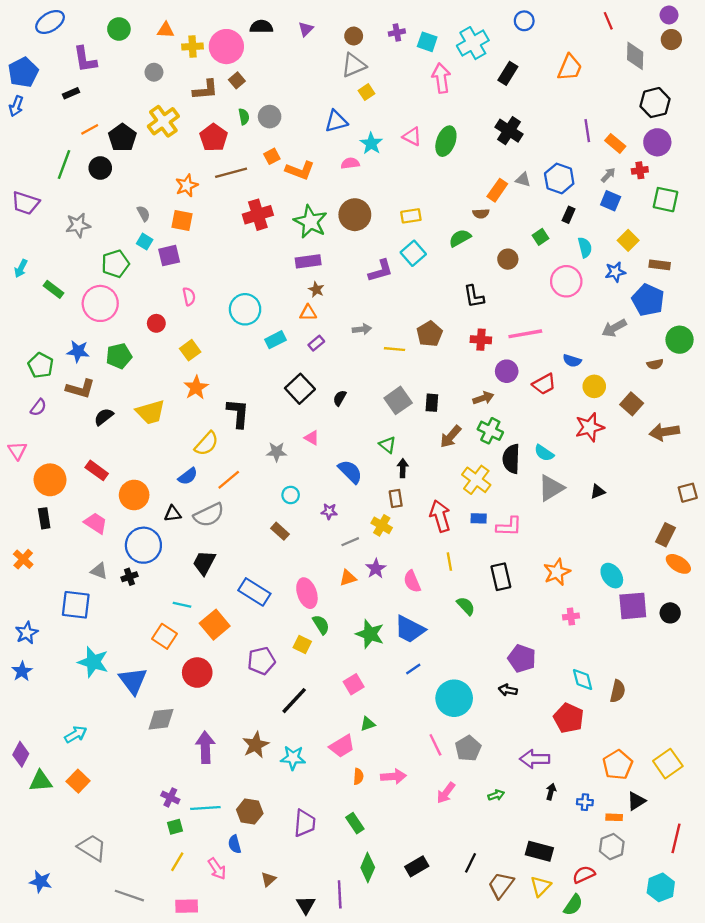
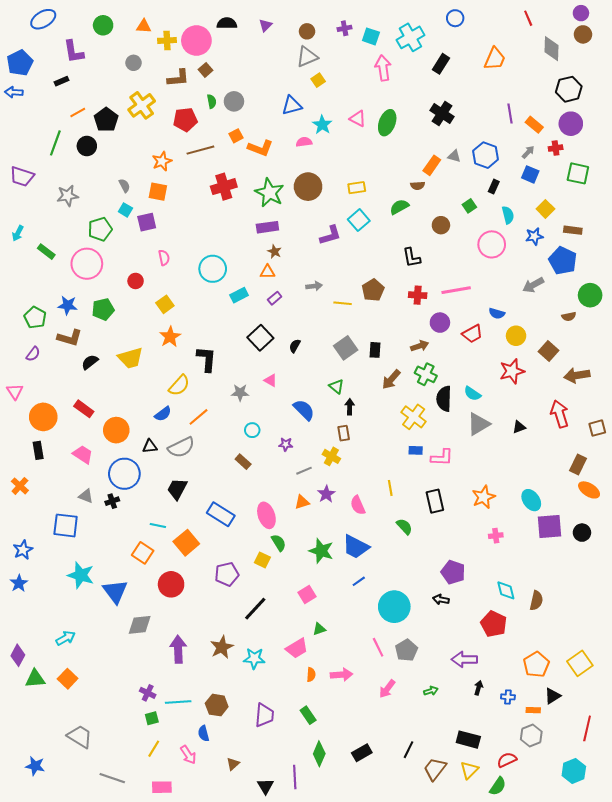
blue arrow: (16, 106) -> (14, 92), turned 72
red pentagon: (214, 138) -> (185, 120), turned 30
red arrow: (440, 516) -> (560, 414), moved

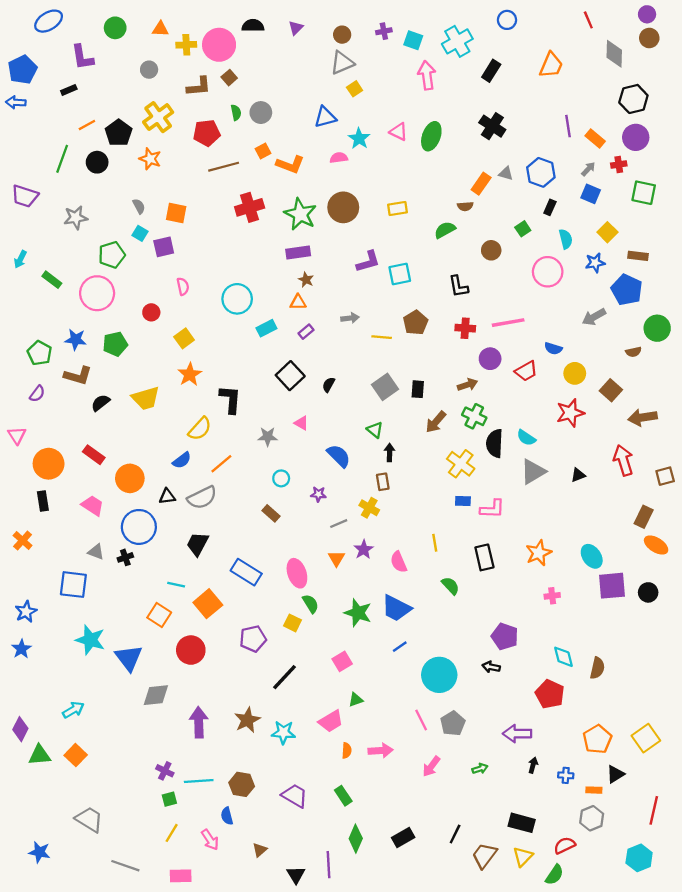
orange star: (162, 161) -> (150, 159), moved, turned -30
cyan square: (359, 220) -> (400, 274), moved, turned 30
orange triangle: (302, 502) -> (336, 559), turned -42
purple trapezoid: (264, 715) -> (295, 796), turned -65

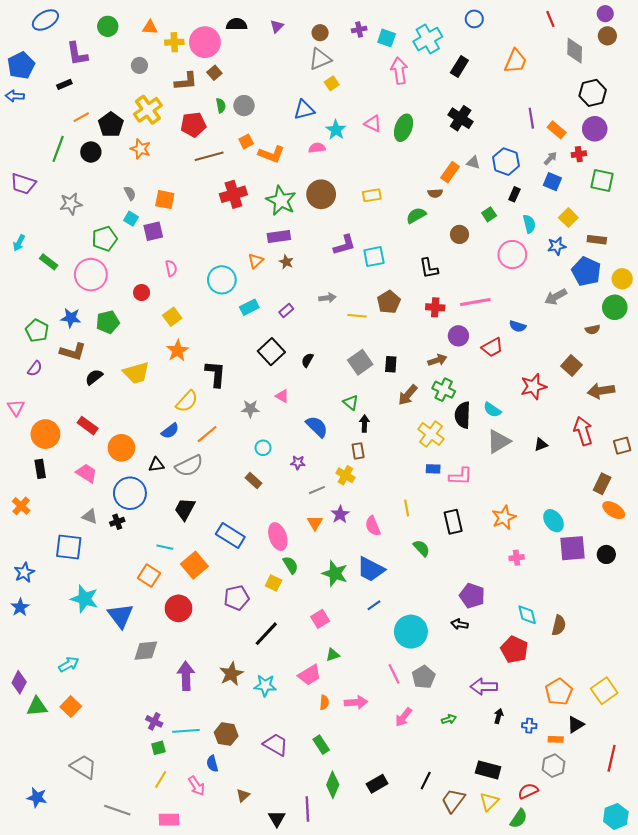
orange triangle: (298, 302) -> (256, 261), moved, turned -42
yellow circle: (575, 373) -> (622, 279), moved
cyan hexagon: (639, 858) -> (616, 816), moved

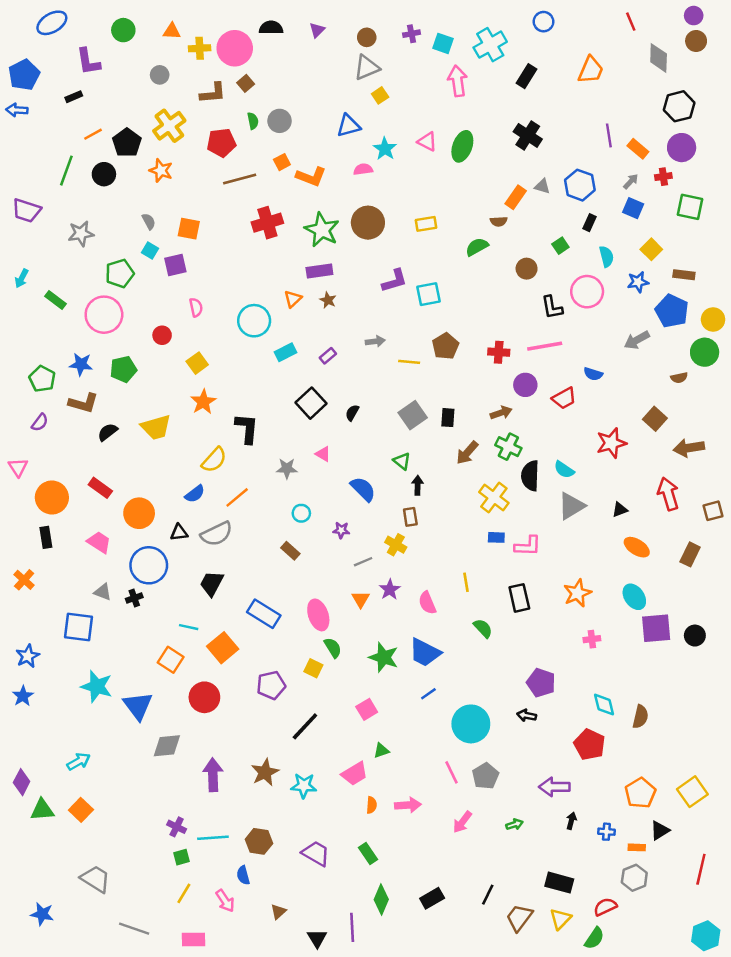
black L-shape: (429, 268) -> (552, 307), moved
orange ellipse: (614, 510) -> (637, 547), moved

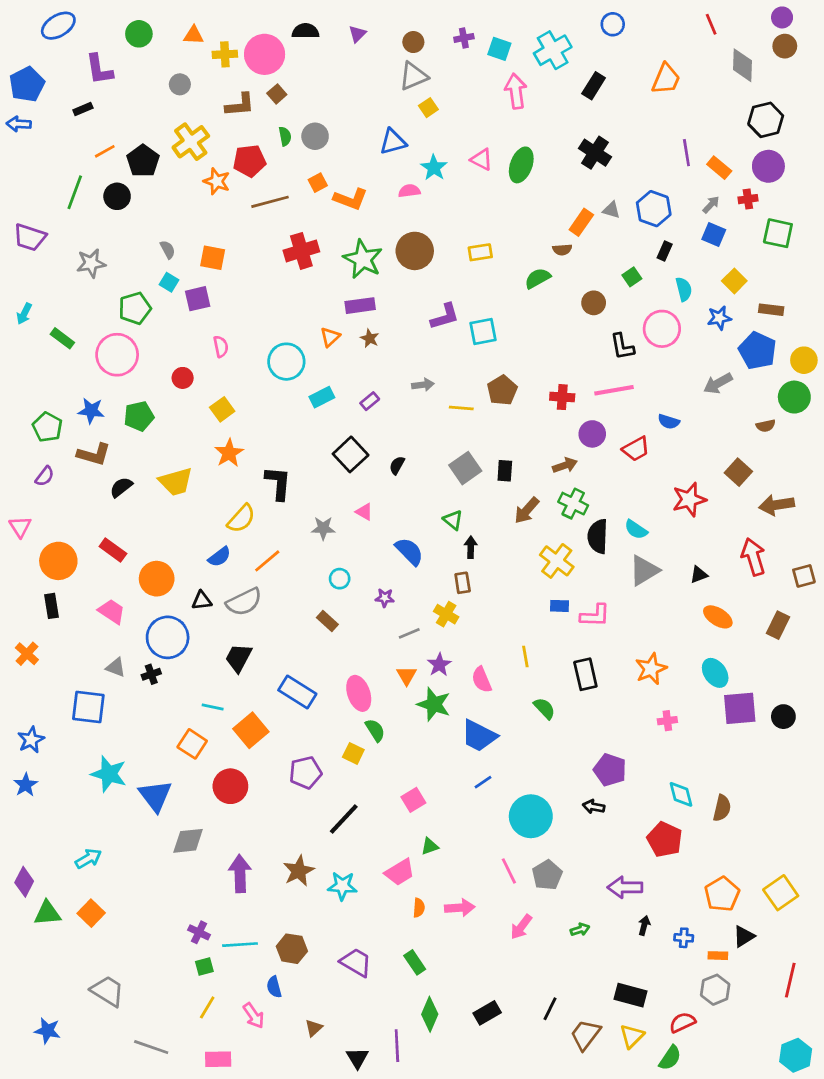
orange star: (161, 171) -> (217, 181), moved
green star: (384, 657) -> (434, 704), moved

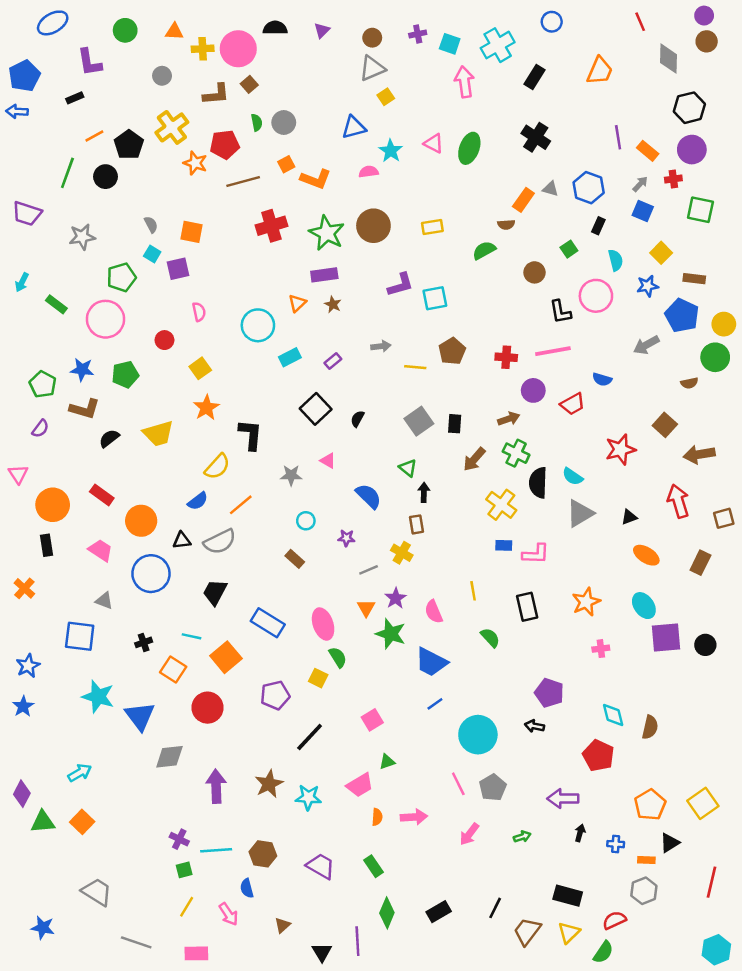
black cross: (151, 674) -> (144, 642), moved

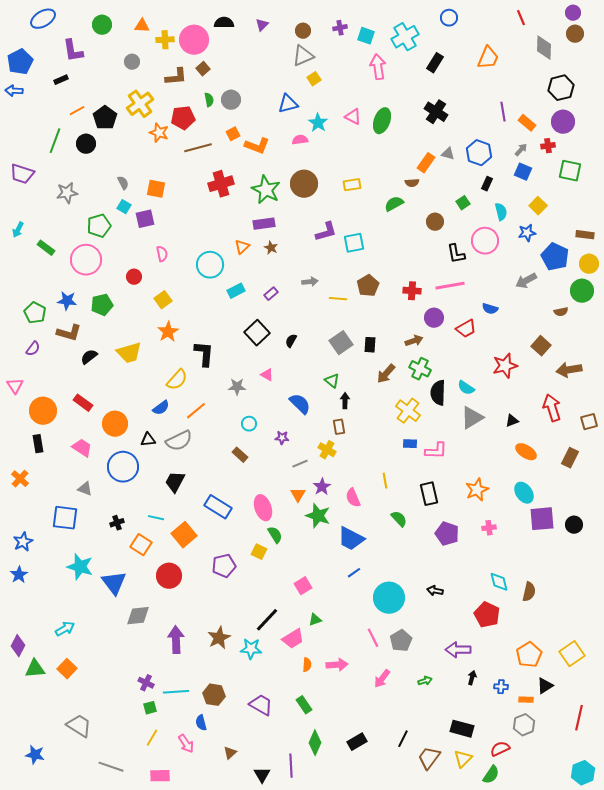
brown rectangle: (694, 279) -> (585, 235), moved
purple pentagon: (549, 693) -> (447, 534), moved
black line: (310, 737) -> (267, 620), moved

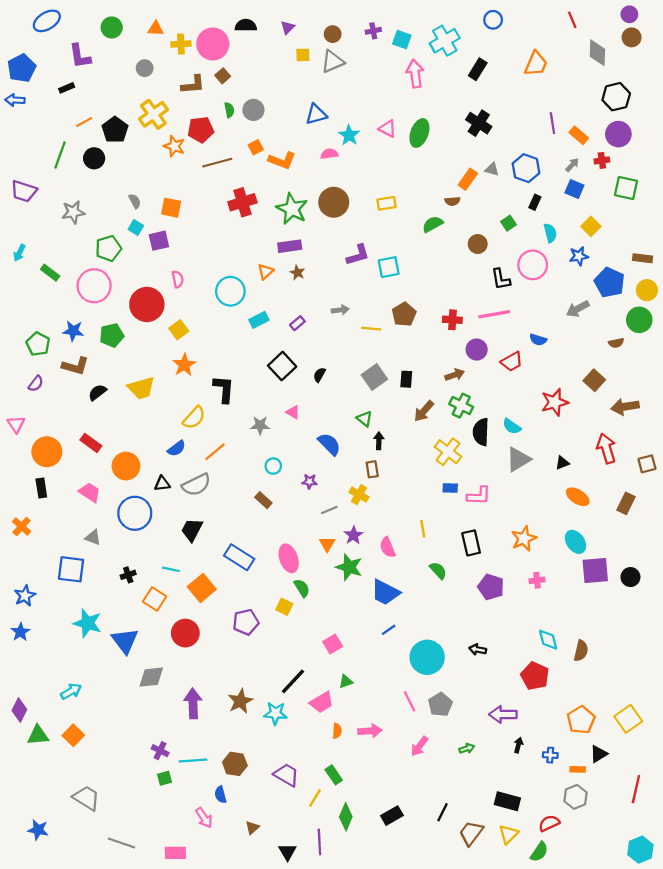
yellow square: (314, 79) -> (303, 55), moved, turned 32
red circle: (134, 277) -> (147, 304), size x2.0
yellow line: (152, 738) -> (315, 798), moved

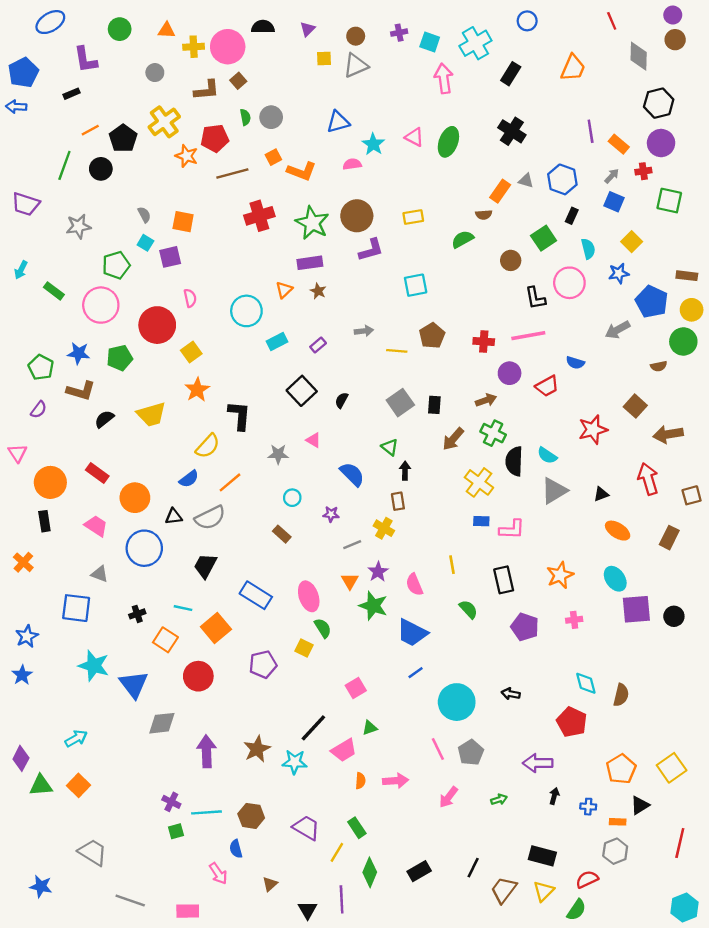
green square: (508, 223) -> (544, 238), size x1.5
purple L-shape: (358, 255) -> (371, 250), moved

